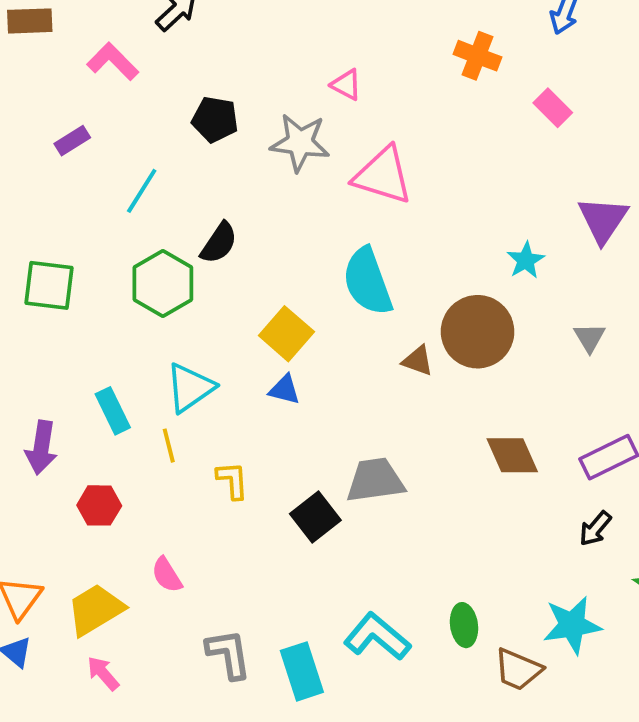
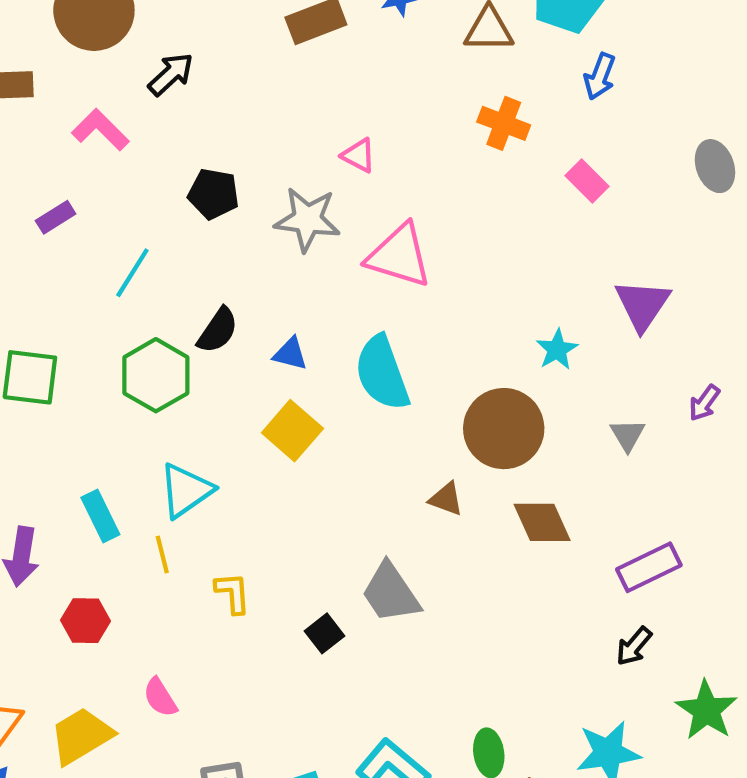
brown triangle: (418, 361) -> (446, 499), moved
blue triangle: (285, 390) -> (290, 354), moved
brown diamond: (512, 455) -> (542, 522), moved
gray trapezoid: (375, 480) -> (391, 593), turned -116
black square: (315, 517) -> (324, 633), size x0.7

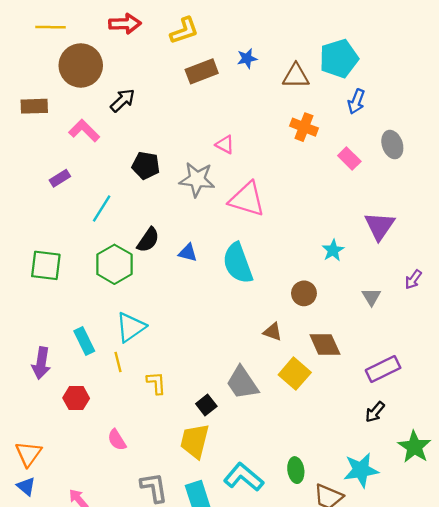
gray ellipse: (715, 166) -> (392, 145), moved
brown circle: (504, 429) -> (304, 293), size x0.6
yellow square: (292, 431) -> (295, 374), moved
yellow trapezoid: (81, 736) -> (195, 441), moved, turned -45

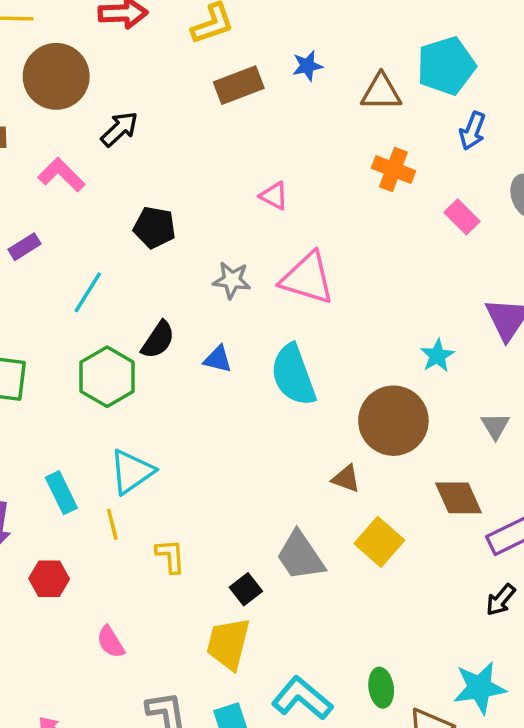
gray star: (197, 179) -> (232, 280), moved, size x0.7
brown circle: (304, 293) -> (393, 421), size x1.8
brown diamond: (325, 345) -> (458, 498), moved

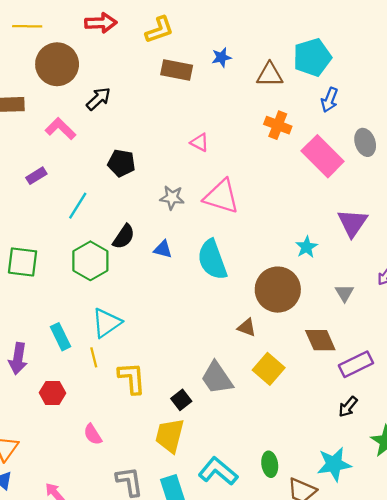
brown rectangle: (239, 85) -> (177, 70), turned 32
pink rectangle: (462, 217) -> (323, 156), size x1.8
yellow L-shape: (170, 556) -> (132, 378), size x1.4

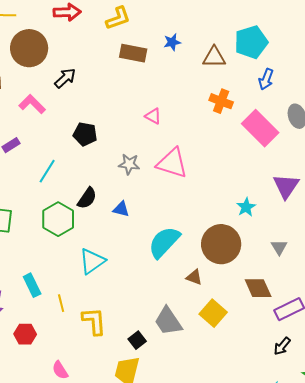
cyan semicircle: (212, 260) -> (164, 242), moved, turned 63
cyan triangle: (106, 323) -> (92, 261), moved

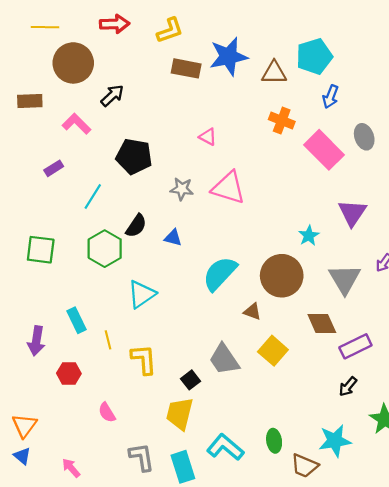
blue star: (172, 42) -> (228, 56), size x2.0
black pentagon: (85, 134) -> (134, 156), size x1.4
gray triangle: (279, 247) -> (345, 279), size x1.8

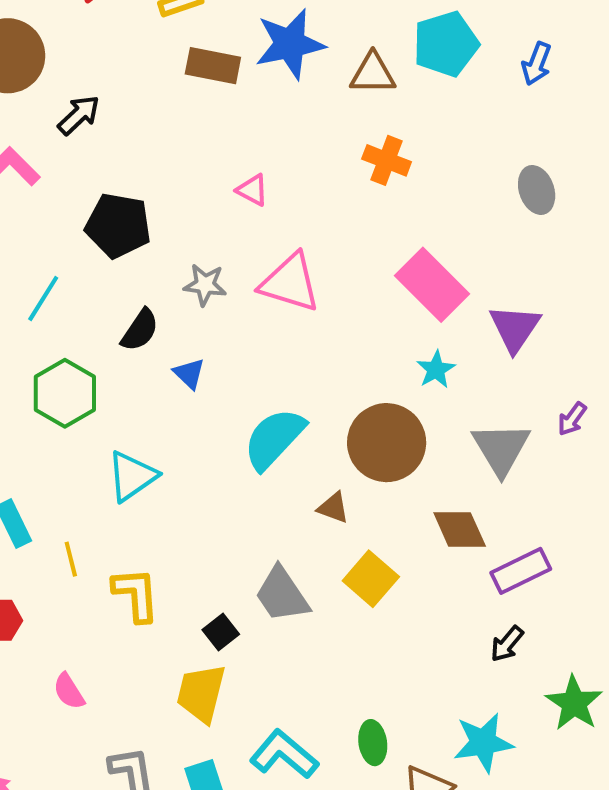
blue arrow: (331, 97) -> (537, 64), moved
pink rectangle: (324, 150) -> (432, 285), moved
black semicircle: (136, 226) -> (140, 330), moved
blue triangle: (173, 238) -> (189, 374), turned 30

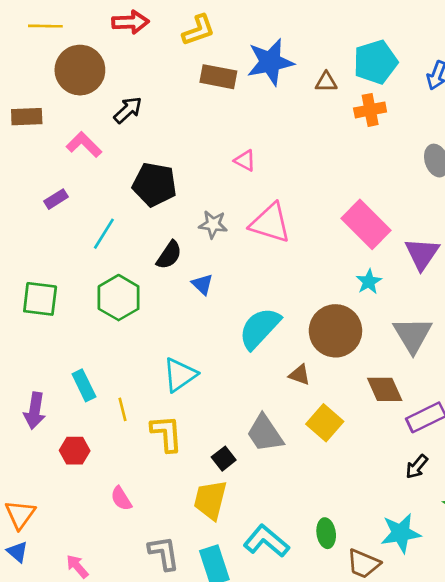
brown triangle: (373, 74) -> (326, 82), size x0.7
orange cross: (387, 160) -> (370, 110), moved, turned -32
cyan triangle: (132, 476) -> (180, 375), moved

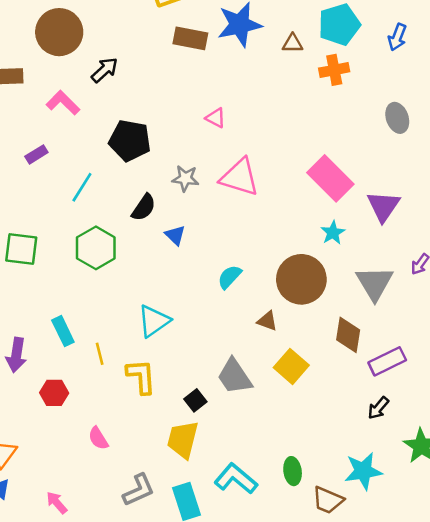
cyan semicircle: (260, 328) -> (229, 277), size x0.6
brown diamond: (385, 389) -> (348, 335), turned 33
gray L-shape: (164, 553) -> (139, 490), turned 75

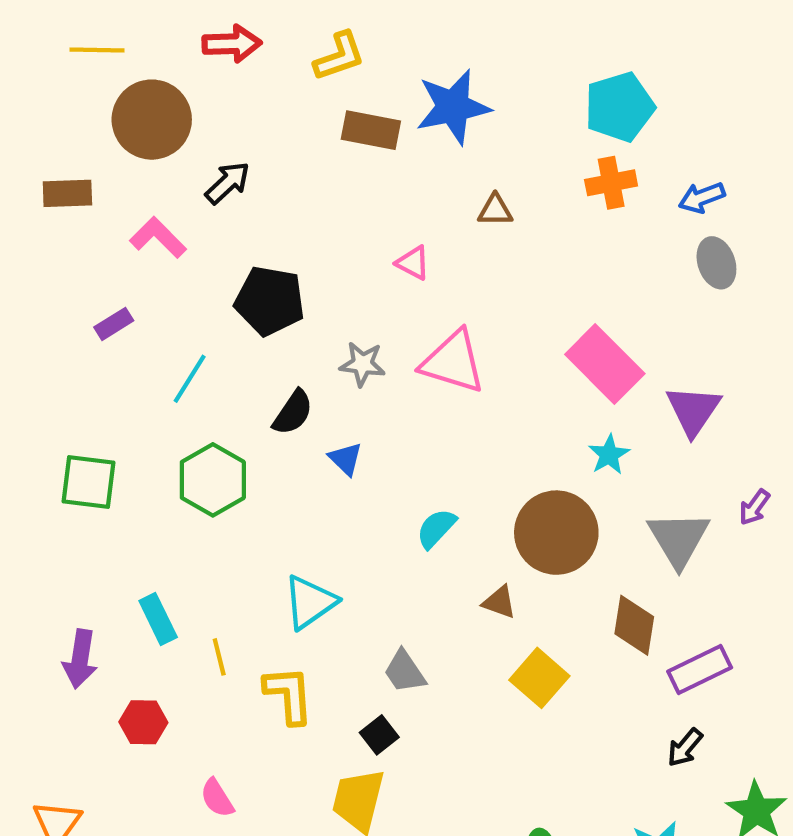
blue arrow: (397, 37) -> (702, 198), moved, turned 48
brown triangle: (293, 43) -> (495, 210), moved
gray trapezoid: (235, 376) -> (405, 672), moved, size x0.7

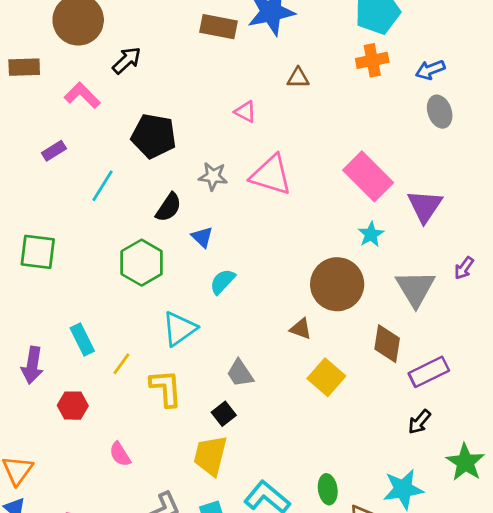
green hexagon: (213, 480) -> (142, 263), moved
cyan semicircle: (436, 528) -> (222, 282), moved
yellow line: (219, 657) -> (121, 364), turned 50

